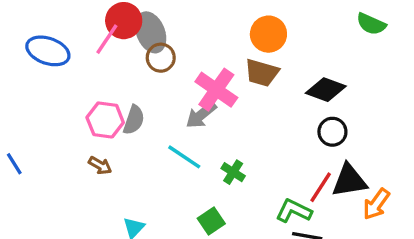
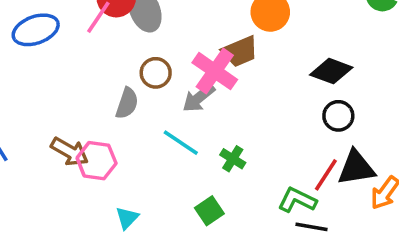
blue ellipse: (48, 51) -> (36, 30), turned -39
brown circle: (161, 58) -> (156, 73), moved
brown trapezoid: (262, 73) -> (240, 51), moved, turned -39
pink hexagon: (105, 120) -> (97, 161), moved
brown arrow: (100, 165) -> (70, 152), moved, size x1.5

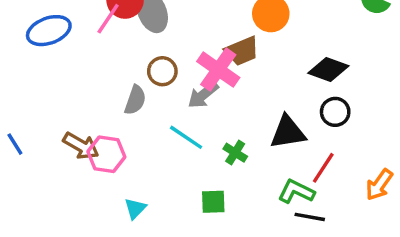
black triangle: (356, 168) -> (288, 132), moved
green square: (209, 211) -> (213, 202), turned 32

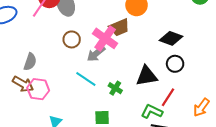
gray semicircle: (135, 100) -> (30, 62), moved

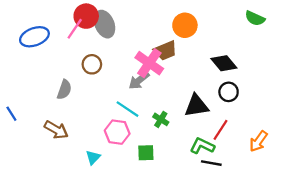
black diamond: (171, 38) -> (224, 63), turned 30
brown circle: (72, 39) -> (92, 64), moved
brown arrow: (23, 84) -> (56, 130), moved
pink hexagon: (38, 89) -> (117, 132), moved

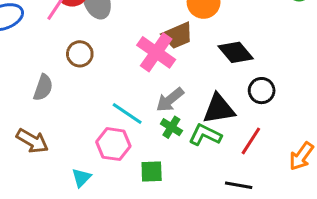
black diamond: (224, 63) -> (236, 52), moved
gray arrow: (139, 80) -> (170, 100), moved
green L-shape: (202, 146) -> (205, 135), moved

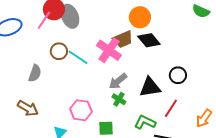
black diamond: (236, 52) -> (149, 40), moved
cyan line: (127, 113) -> (78, 57), moved
green L-shape: (205, 135) -> (145, 122), moved

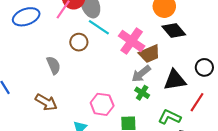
brown trapezoid: (123, 39) -> (150, 54), moved
cyan line: (78, 57) -> (99, 27), moved
gray semicircle: (35, 73) -> (54, 65), turned -42

